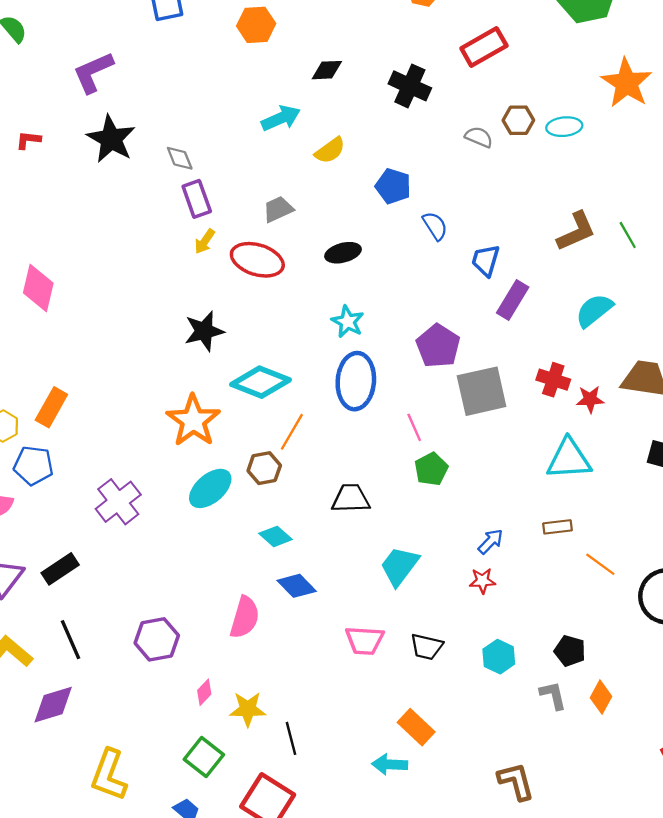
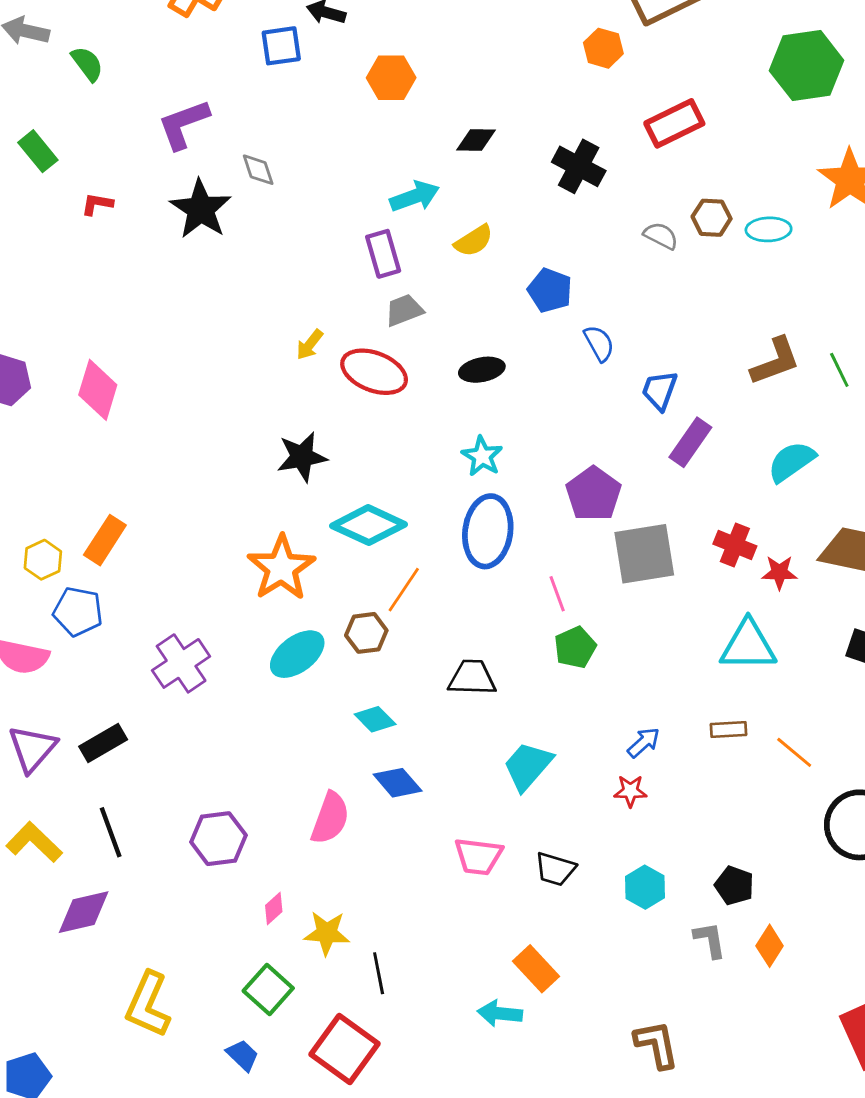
gray diamond: (180, 158) -> (258, 170), moved
purple rectangle: (197, 199) -> (383, 254), moved
orange line: (600, 564) -> (794, 752), moved

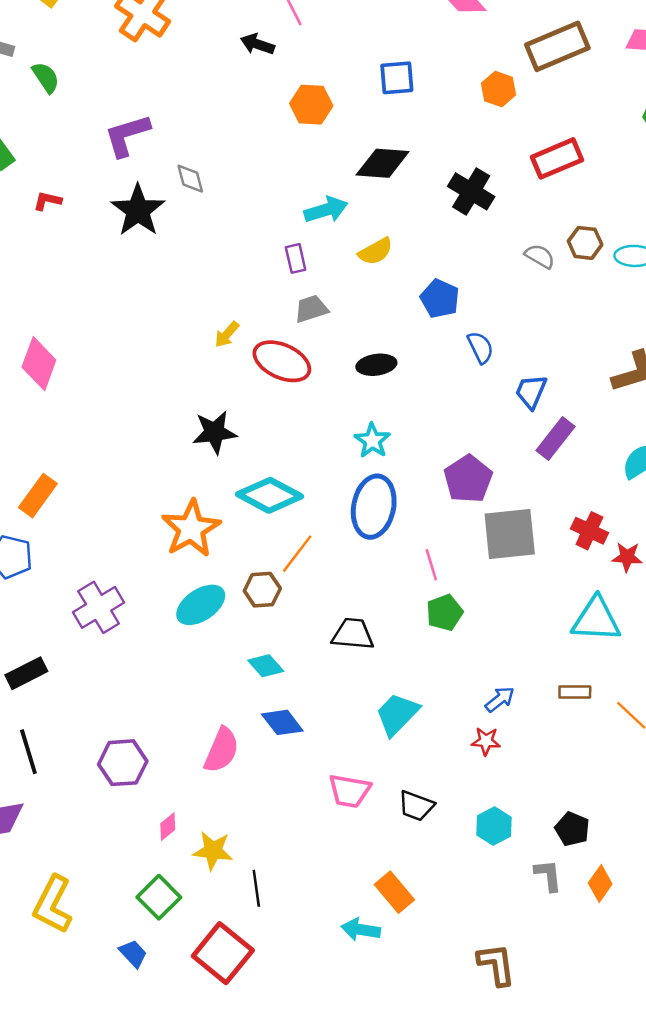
blue square: (281, 46) -> (397, 78), moved
black diamond: (476, 140) -> (383, 163), size x1.5
purple rectangle: (383, 254) -> (296, 258), size x0.7

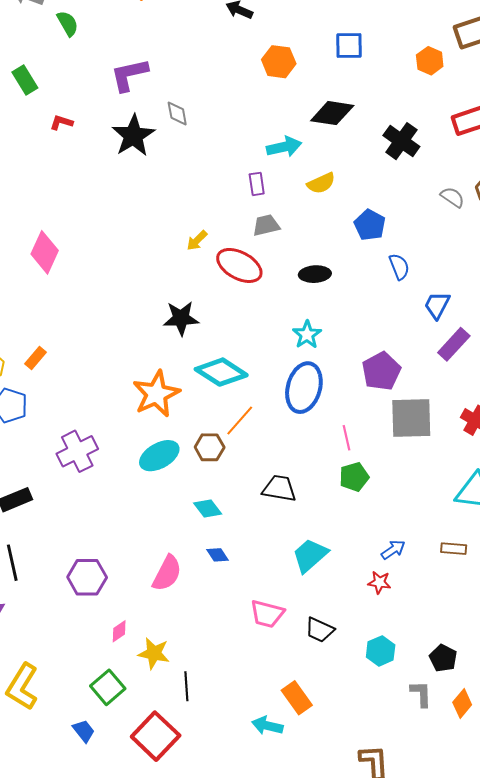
orange rectangle: (38, 496) -> (36, 358), size x0.7
blue diamond: (282, 722) -> (217, 555), size x0.7

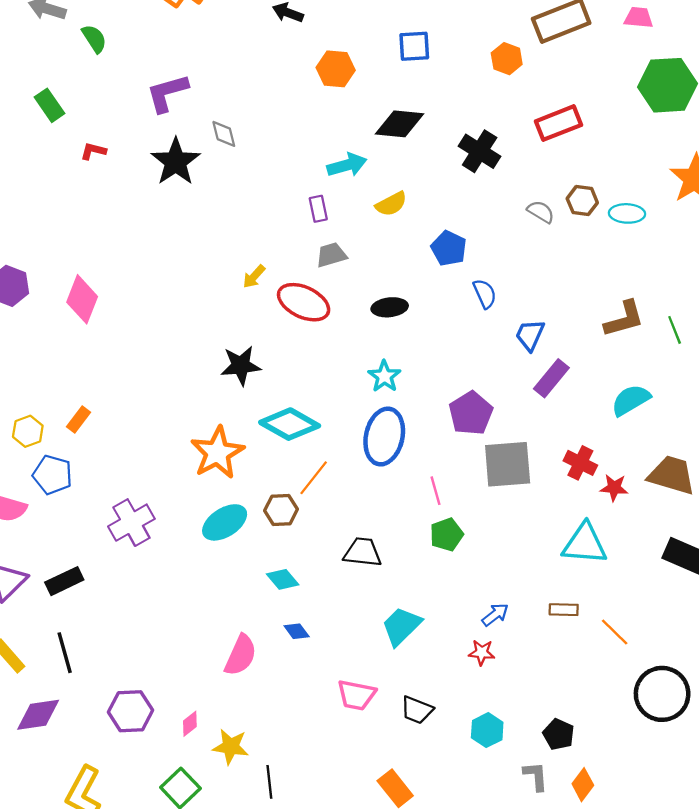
purple hexagon: (87, 577) -> (130, 711), moved

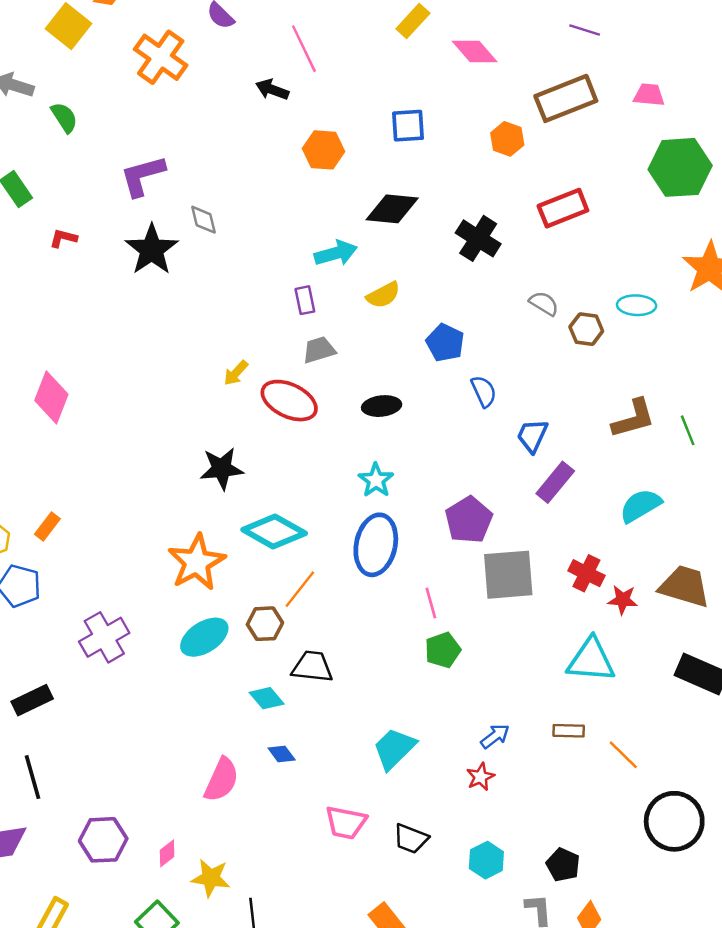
brown hexagon: (582, 201) -> (586, 329), moved
black trapezoid: (363, 552) -> (312, 667), moved
red star: (482, 652) -> (480, 777), turned -30

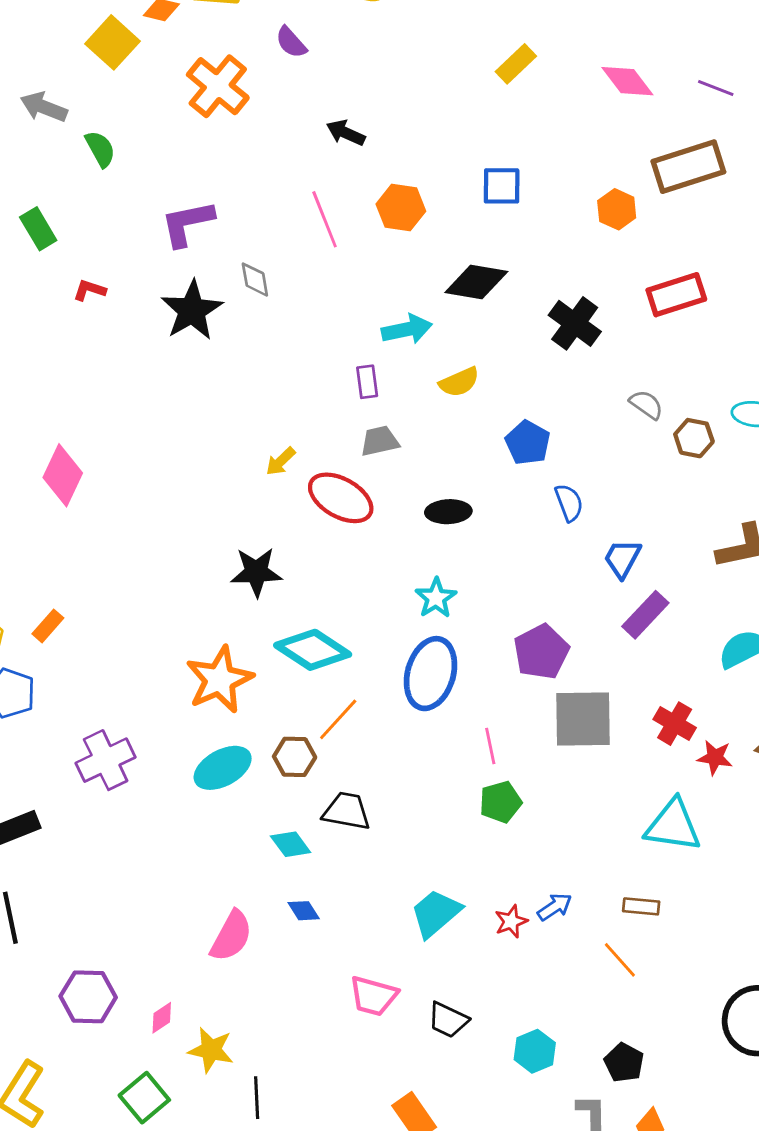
pink line: (304, 49) -> (325, 219), moved
pink diamond: (475, 52) -> (627, 81), moved
orange line: (623, 755) -> (620, 960), moved
red star: (480, 777) -> (511, 921), moved

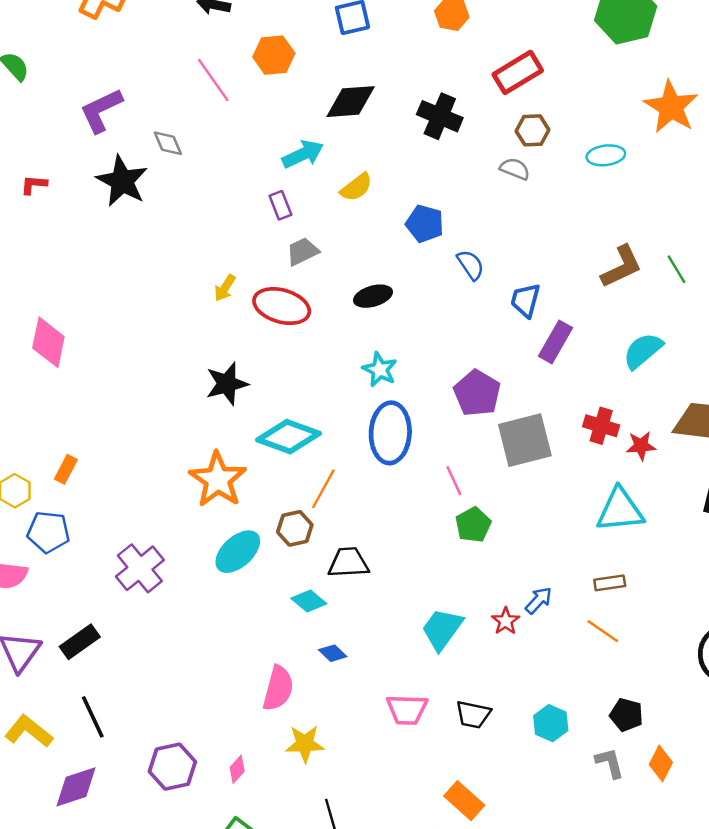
brown hexagon: (694, 438) -> (533, 130), moved
yellow star: (211, 1050) -> (305, 744), moved

